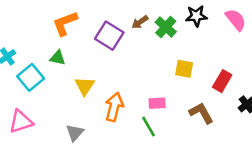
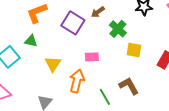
green cross: (166, 27) -> (118, 29), moved
pink rectangle: (157, 103) -> (92, 57), moved
brown L-shape: (201, 113) -> (129, 86), moved

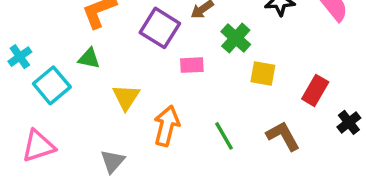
pink rectangle: (92, 57) -> (192, 65), moved
brown L-shape: (129, 86) -> (283, 136), moved
green line: (105, 97) -> (224, 136), moved

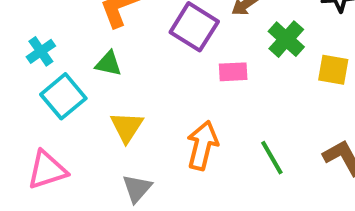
cyan cross: (20, 57) -> (41, 51), moved
yellow square: (263, 74) -> (333, 70), moved
yellow triangle: (126, 97) -> (127, 127), moved

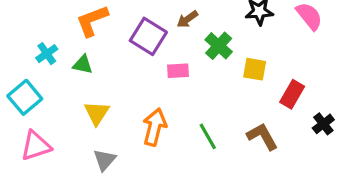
cyan cross: (41, 51) -> (47, 54), moved
cyan square: (63, 96) -> (25, 97), moved

